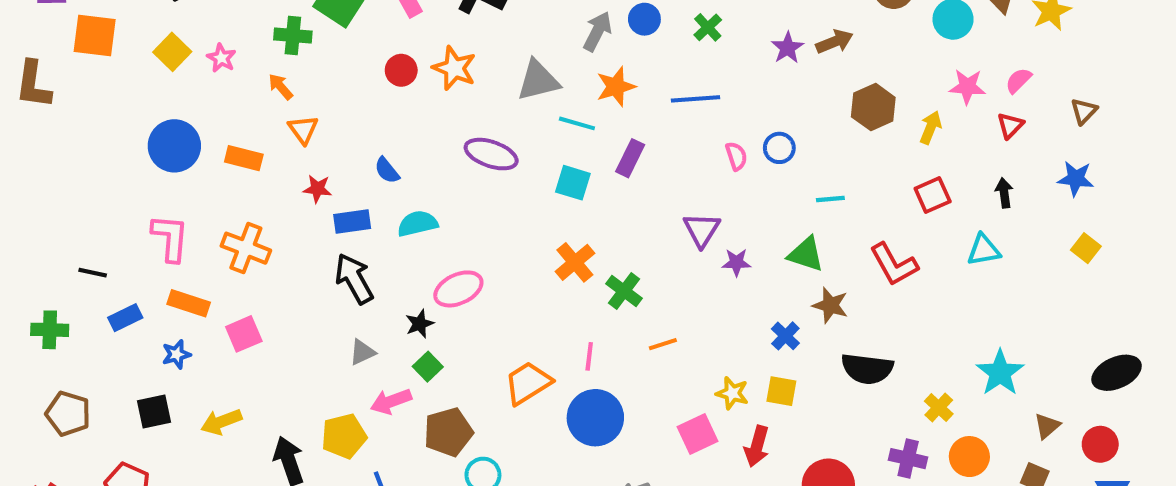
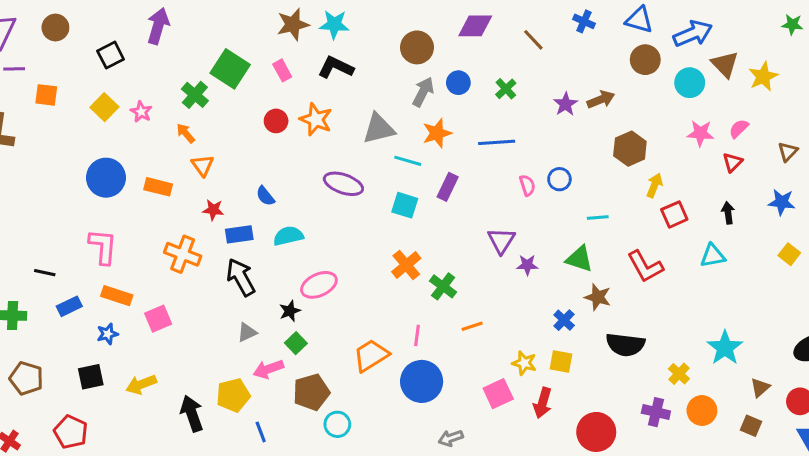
orange square: (95, 36) -> (46, 95), size x0.7
green cross: (293, 36) -> (195, 95), turned 36
yellow arrow: (931, 127) -> (654, 185), moved
orange cross: (246, 248) -> (183, 254), moved

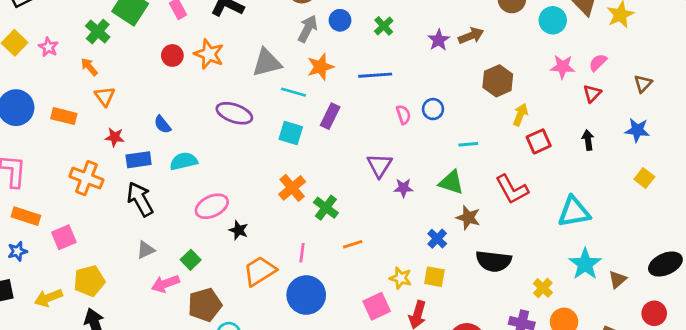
cyan triangle: (713, 256) -> (574, 212), moved, size x1.4
black star: (290, 311) -> (239, 230), moved, turned -30
brown triangle: (760, 388) -> (618, 279), moved
yellow pentagon: (233, 395) -> (89, 281), moved

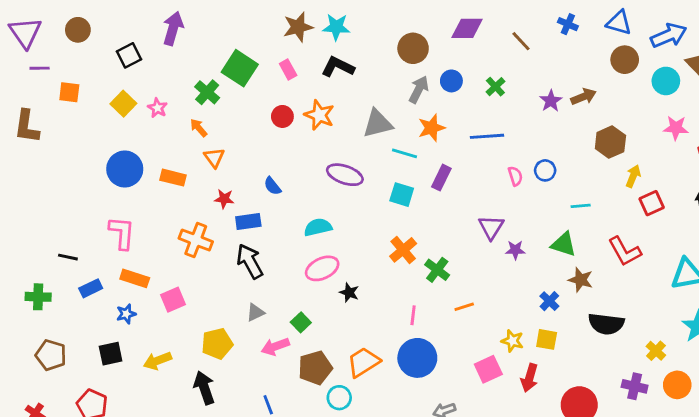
cyan semicircle: (184, 161) -> (318, 227), moved
orange trapezoid: (260, 271) -> (363, 362), moved
yellow pentagon: (89, 281) -> (217, 344), moved

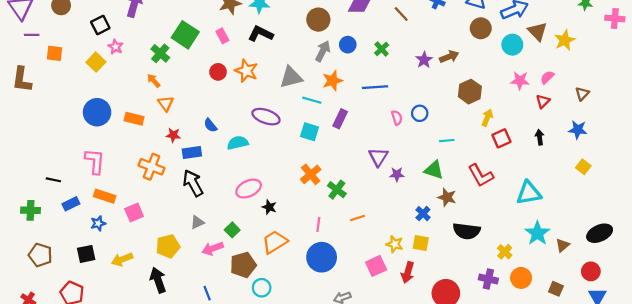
pink star: (157, 108) -> (116, 47), moved
cyan semicircle: (318, 227) -> (238, 143), moved
orange trapezoid: (363, 362) -> (275, 242), moved

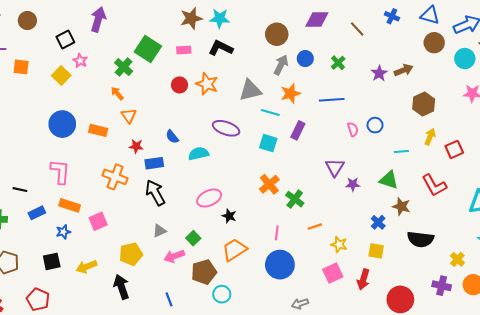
pink rectangle: (222, 36) -> (184, 50), turned -64
yellow arrow: (487, 118) -> (430, 137), moved
yellow star: (395, 244) -> (339, 245), moved

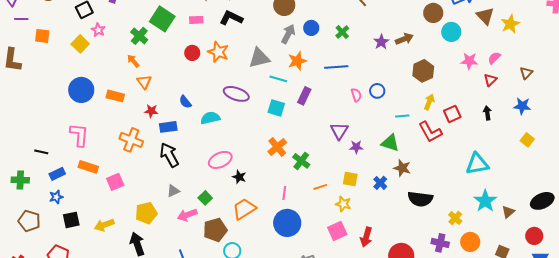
cyan circle: (465, 59) -> (451, 32), moved
red L-shape: (434, 185) -> (430, 132), moved
blue star: (63, 232) -> (56, 197), moved
yellow square: (376, 251) -> (350, 179), moved

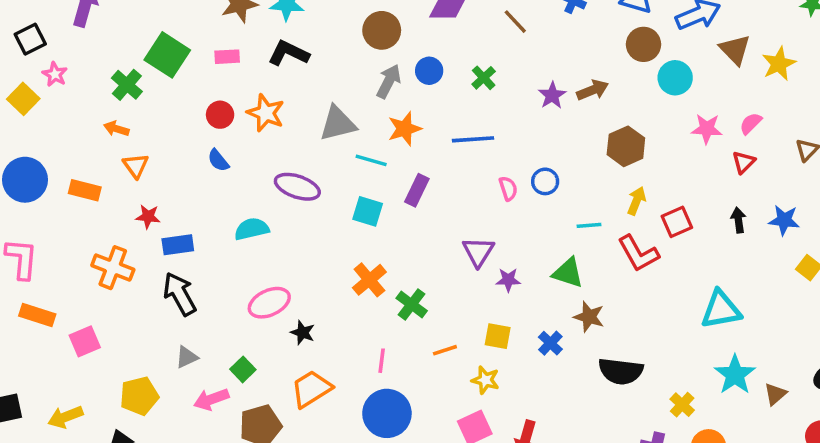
orange arrow: (133, 61) -> (116, 129), turned -32
blue semicircle: (185, 102) -> (218, 160), moved
blue star: (522, 106) -> (784, 220), moved

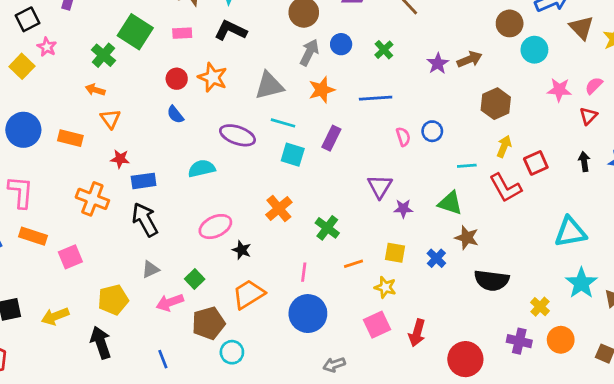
cyan line: (371, 160) -> (283, 123), moved
orange cross: (369, 280) -> (279, 209), moved

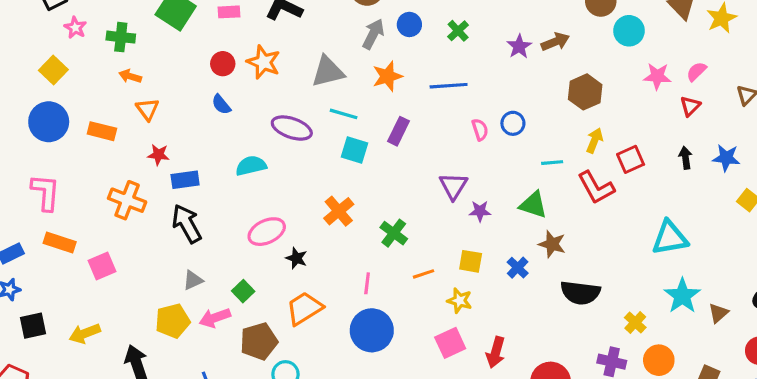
green cross: (103, 55) -> (121, 37), moved, turned -35
yellow square: (22, 66) -> (53, 70), moved
yellow pentagon: (113, 300) -> (173, 321), moved

